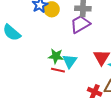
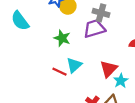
green star: (56, 56) -> (62, 38), moved

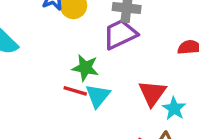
green star: (62, 38) -> (85, 68), moved
red line: (60, 72) -> (75, 91), moved

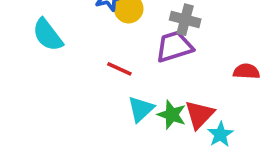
green star: (85, 68) -> (172, 115), moved
red line: (75, 91) -> (119, 69), moved

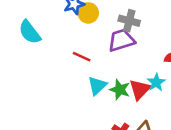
cyan star: (220, 134) -> (156, 82), moved

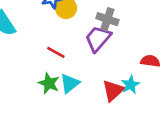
purple trapezoid: (121, 40) -> (98, 39), turned -36
green star: (120, 90) -> (49, 83), moved

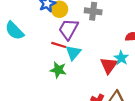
purple trapezoid: (98, 39) -> (68, 29), moved
cyan triangle: (70, 83) -> (73, 53), moved

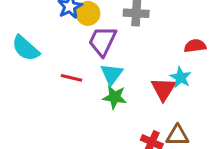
red line: (59, 45) -> (72, 78), moved
green star: (58, 70) -> (115, 97), moved

